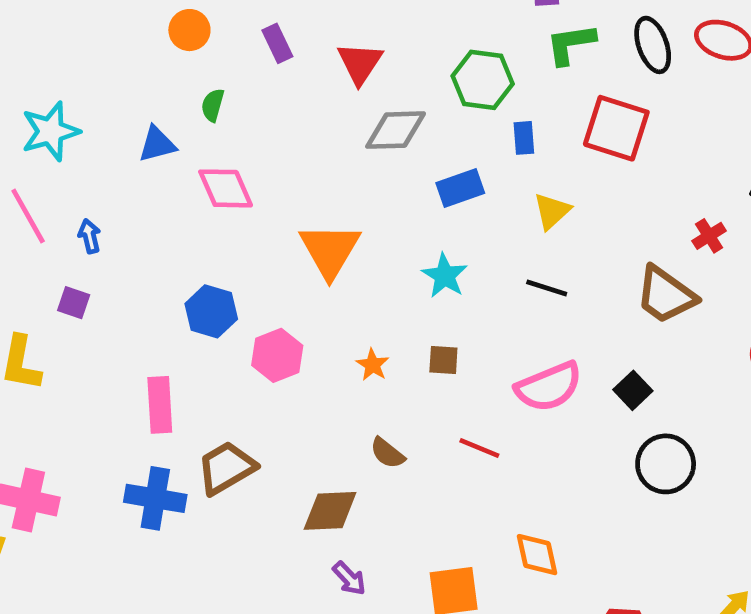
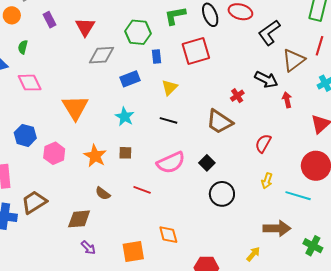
red square: (616, 128) -> (196, 51), turned -32
orange star: (373, 365) -> (95, 156), size x1.6

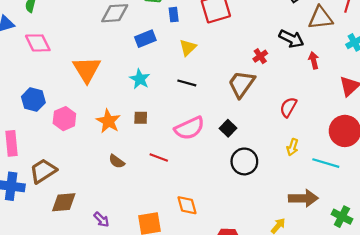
brown triangle: (294, 60) -> (320, 18), turned 30
brown trapezoid: (220, 122) -> (241, 84), turned 92
brown diamond: (79, 219) -> (64, 202), moved

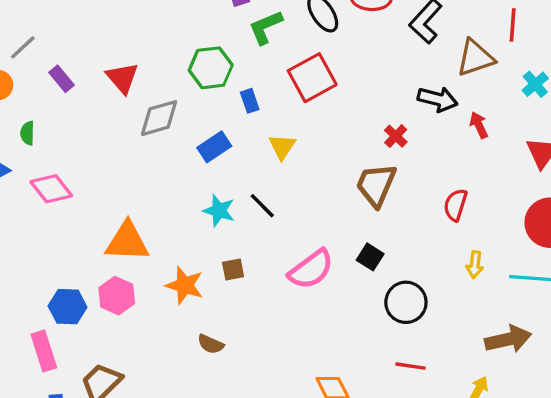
orange triangle: (87, 69) -> (127, 242), moved, turned -44
black line: (187, 83) -> (262, 206), moved, turned 42
blue hexagon: (33, 100) -> (68, 307), moved
red line: (159, 157) -> (411, 366), moved

